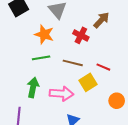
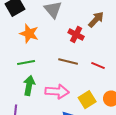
orange star: (44, 34) -> (29, 34), moved
green line: (41, 58) -> (26, 63), moved
yellow square: (88, 82) -> (87, 100), moved

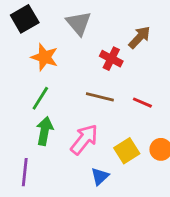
green line: (26, 63) -> (40, 98), turned -48
pink arrow: (57, 92) -> (84, 139), turned -55

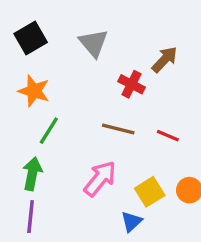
orange star: (45, 57) -> (34, 91), moved
green arrow: (45, 131) -> (32, 174), moved
blue triangle: (100, 176) -> (131, 222), moved

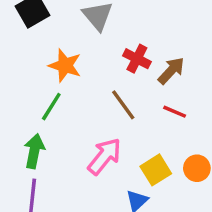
brown arrow: (165, 60) -> (171, 71), moved
orange star: (34, 91) -> (65, 65), moved
brown line: (118, 129) -> (123, 105), turned 40

